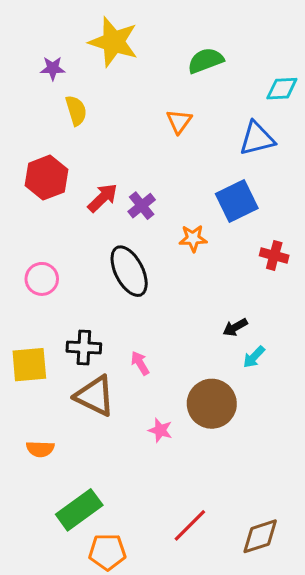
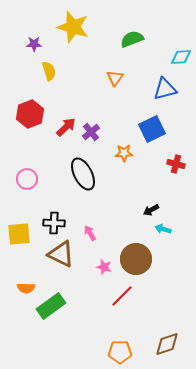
cyan arrow: (254, 357) -> (163, 229), turned 63
pink star: (160, 430) -> (104, 267), moved
green rectangle: (79, 510) -> (51, 306), moved
red line: (190, 525) -> (122, 296), moved
orange pentagon: (107, 552) -> (120, 352), moved

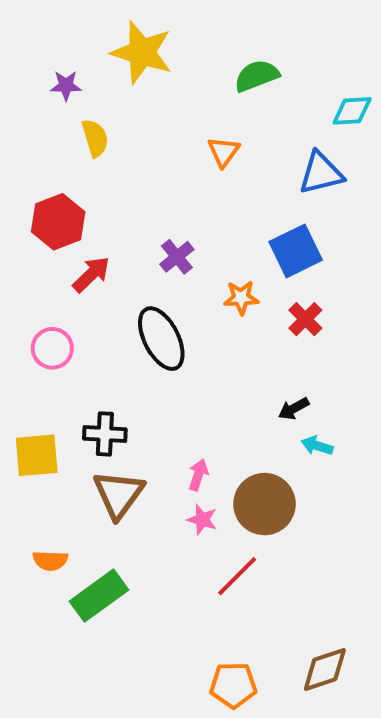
red arrow: (66, 127) -> (91, 274), moved
red cross: (176, 164) -> (305, 319), moved, turned 30
pink arrow: (90, 233) -> (198, 475), moved, turned 49
brown triangle: (61, 254) -> (118, 494), turned 40

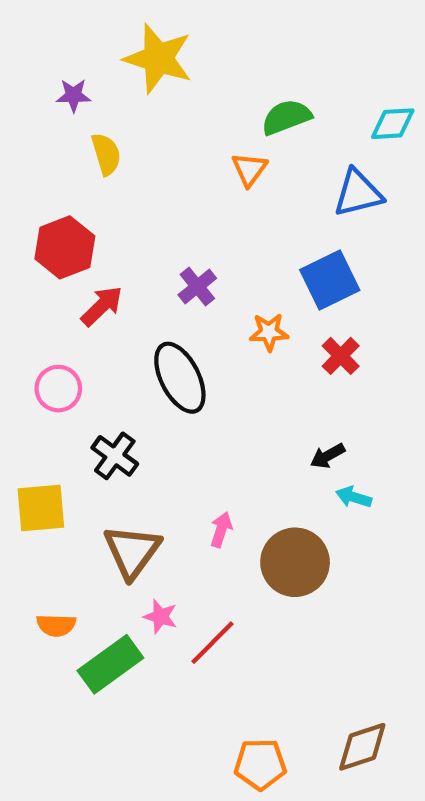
green semicircle: (257, 76) -> (286, 117), moved
black cross: (105, 434) -> (115, 456), moved, turned 33
pink star: (202, 520) -> (160, 617), moved
red line: (237, 576) -> (212, 643), moved

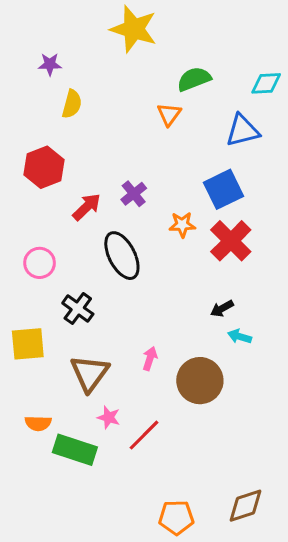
yellow star: (158, 59) -> (134, 29), moved
yellow semicircle: (106, 154) -> (72, 104), turned 32
red arrow: (102, 306) -> (87, 207), moved
red cross: (341, 356) -> (231, 241), size x1.6
green rectangle: (110, 664) -> (75, 450), turned 54

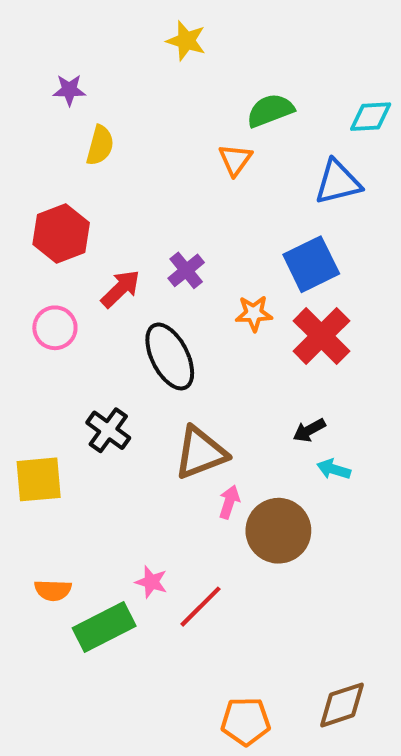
yellow star: (134, 29) -> (186, 41), size x0.6
pink circle: (40, 263) -> (55, 328), moved
pink arrow: (150, 359) -> (229, 502), moved
brown triangle: (90, 373) -> (200, 453), moved, turned 33
green rectangle: (75, 450) -> (104, 627), turned -45

